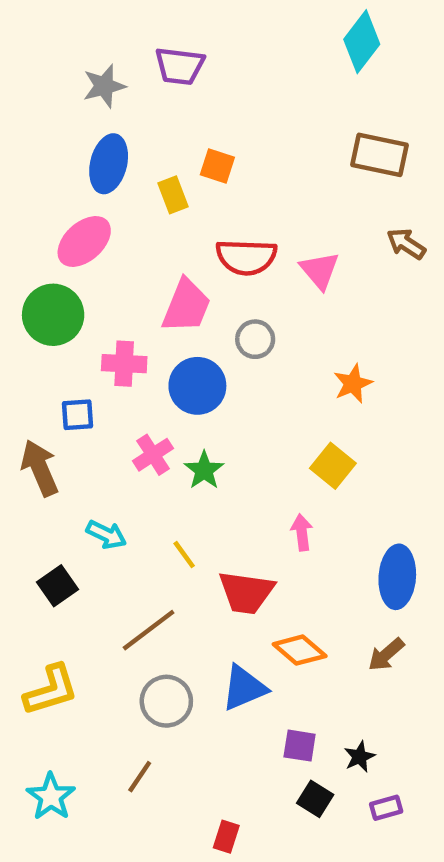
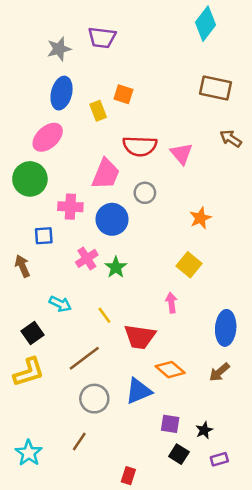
brown arrow: (40, 468) -> (22, 266), size x0.7
yellow L-shape: (51, 690) -> (29, 372), moved

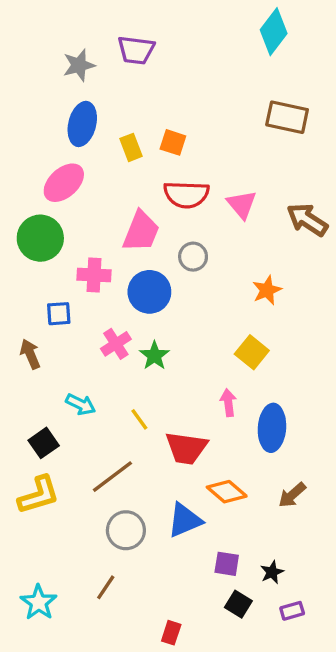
orange square: (123, 94) -> (173, 142), moved
brown arrow: (231, 139) -> (307, 220), moved, size x1.4
blue ellipse: (226, 328) -> (272, 428), moved

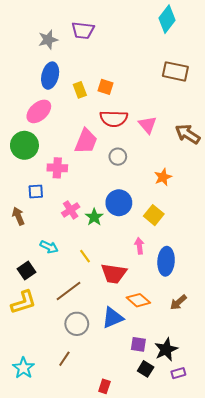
blue circle: (149, 292) -> (119, 203), moved
black star: (272, 572) -> (166, 349), size x1.6

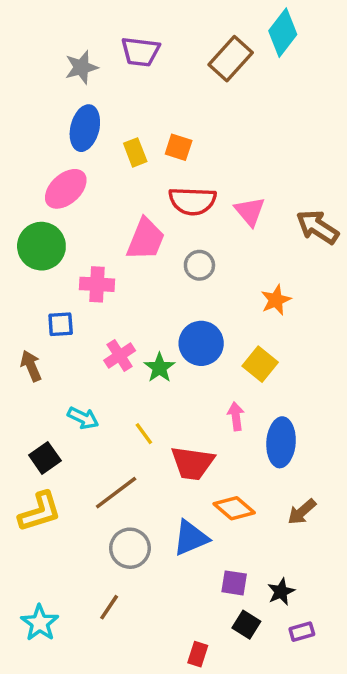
brown rectangle: (175, 71) -> (231, 59), moved, turned -60
black star: (166, 349) -> (281, 592), size x0.7
red rectangle: (104, 386) -> (198, 654), moved

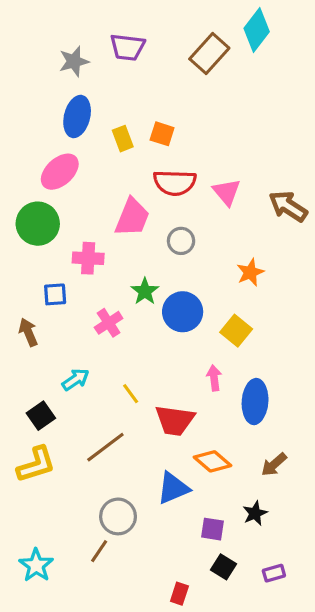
green star: (159, 368) -> (145, 291), moved
cyan arrow: (83, 418) -> (76, 379), turned -60
gray circle: (130, 548) -> (118, 516), moved
black star: (281, 592) -> (255, 513), moved

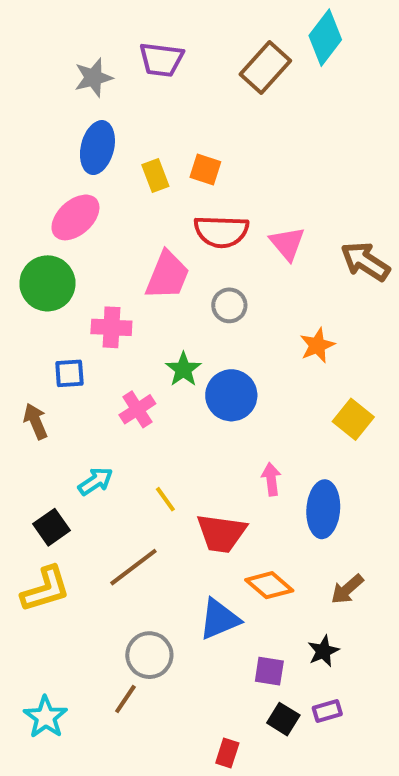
yellow square: (236, 331) -> (353, 419), moved
purple rectangle: (274, 573) -> (327, 711), moved

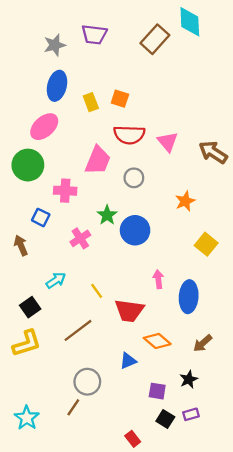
cyan diamond: (325, 38) -> (190, 22), turned -40
blue square: (69, 373) -> (41, 217), turned 30
blue triangle: (219, 619) -> (128, 361), size x0.7
red rectangle: (227, 753) -> (133, 439), turned -56

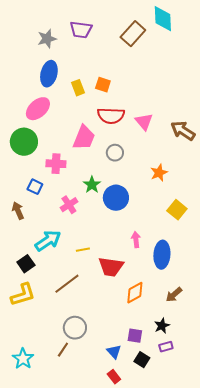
cyan arrow: (56, 280) -> (48, 241), size x1.5
yellow line: (97, 291) -> (83, 250), turned -64
orange diamond: (157, 341) -> (135, 293), turned -70
blue triangle: (128, 361) -> (114, 352), moved, turned -49
purple rectangle: (191, 414) -> (166, 347), moved

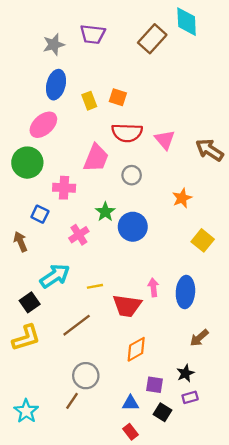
pink arrow: (136, 240) -> (153, 287), moved
orange diamond: (135, 293) -> (136, 349), moved
blue triangle: (114, 352) -> (130, 403), turned -49

